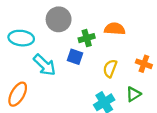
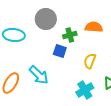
cyan arrow: (45, 65) -> (39, 75), moved

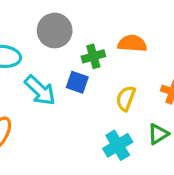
cyan arrow: (39, 75) -> (40, 90), moved

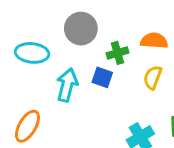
cyan arrow: (40, 90) -> (67, 85), turned -120
yellow semicircle: (126, 98) -> (153, 77), moved

